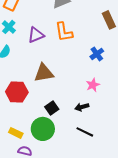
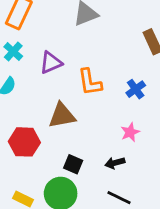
orange L-shape: (64, 32) -> (90, 82), moved
black square: (52, 108) -> (73, 164), turned -32

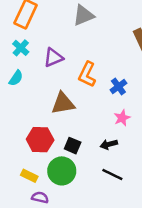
orange L-shape: (90, 82) -> (87, 74), turned 35
blue cross: (136, 89) -> (118, 87), moved
red hexagon: (24, 142) -> (40, 140), moved

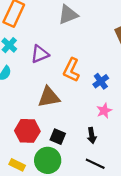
black arrow: (109, 144) -> (92, 135), turned -84

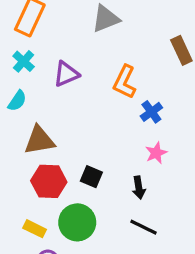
orange L-shape: (71, 70) -> (125, 82), moved
brown triangle: (49, 97) -> (39, 140), moved
black square: (58, 137) -> (91, 177), moved

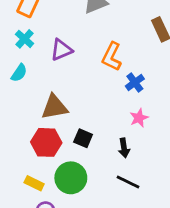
brown triangle: (39, 140) -> (54, 107), moved

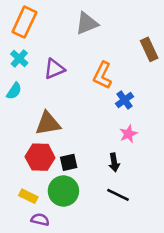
black square: (83, 138) -> (69, 162), moved, turned -36

